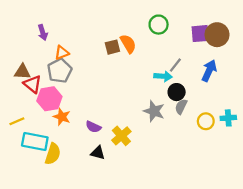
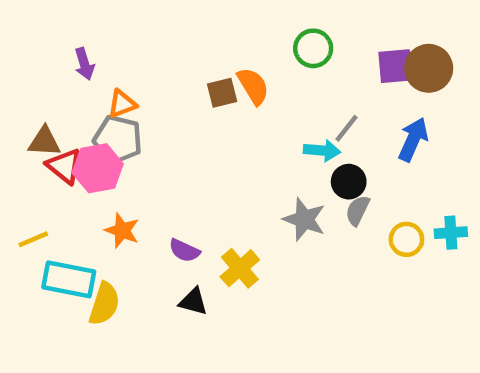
gray pentagon: (60, 71) -> (118, 139), turned -30
pink hexagon: (49, 99) -> (98, 168), moved

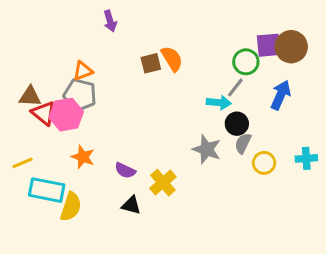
green circle: (313, 48) -> (246, 62), moved
purple arrow: (84, 64) -> (110, 21), moved
yellow circle: (406, 239) -> (264, 163), moved

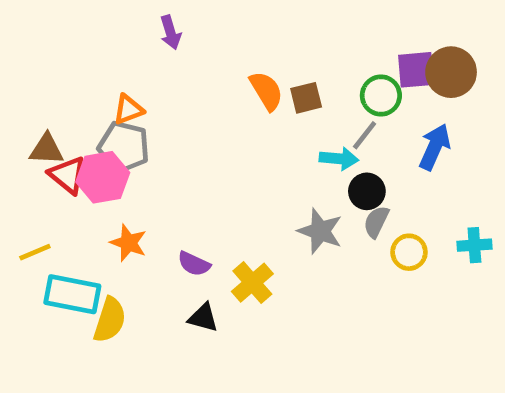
brown square: (151, 63) -> (306, 98), moved

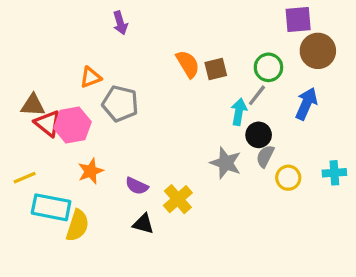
purple square: (416, 70) -> (298, 20), moved
gray pentagon: (124, 147) -> (120, 104), moved
cyan arrow: (339, 159) -> (239, 112), turned -85
orange star: (128, 243) -> (91, 171), turned 30

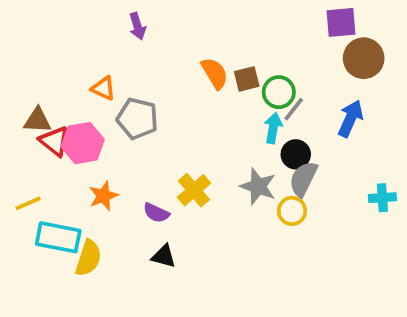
green circle: (268, 67) -> (279, 92), moved
orange triangle: (91, 77) -> (103, 88), turned 45
gray semicircle: (265, 156) -> (303, 179), size x1.4
yellow circle: (288, 178) -> (292, 211), moved
yellow cross: (178, 199) -> (194, 190), moved

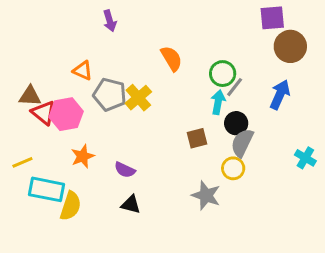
brown square: (247, 79) -> (197, 138), moved
gray star: (258, 186) -> (206, 195), moved
yellow cross: (194, 190) -> (138, 98), moved
cyan cross: (382, 198) -> (305, 158), turned 35

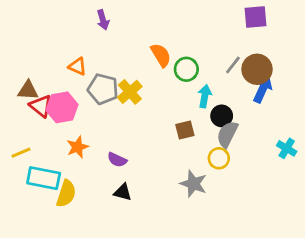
brown circle: (290, 46) -> (257, 69), moved
green circle: (223, 74) -> (186, 69), moved
gray line: (235, 87) -> (233, 65), moved

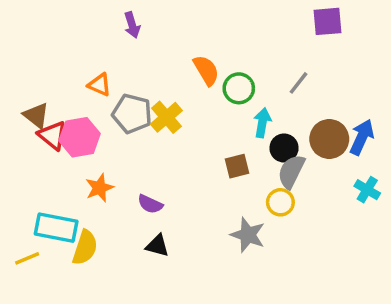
brown circle: (257, 69) -> (329, 139), moved
blue arrow: (263, 89) -> (362, 137), moved
brown triangle: (28, 90) -> (36, 115), turned 35
yellow line: (21, 153) -> (27, 258), moved

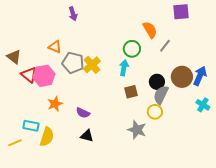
orange semicircle: (206, 70) -> (150, 30), moved
brown triangle: (36, 115) -> (14, 57), moved
cyan arrow: (262, 123) -> (124, 68), moved
cyan rectangle: (56, 228) -> (31, 126), size x0.7

